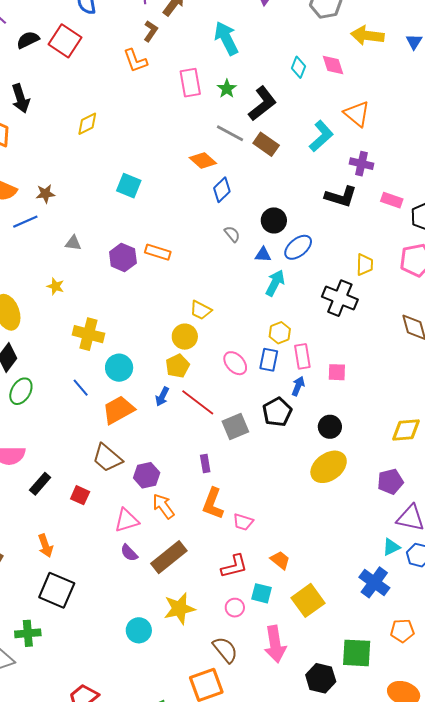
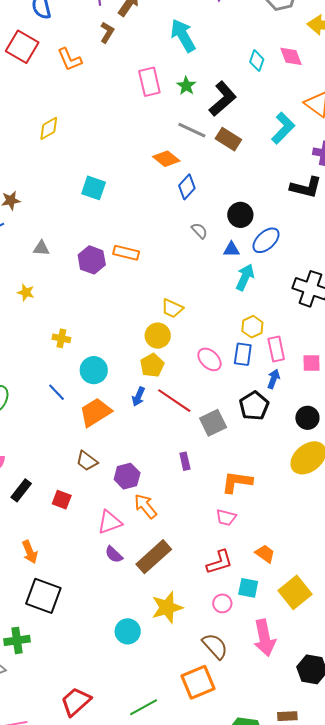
orange L-shape: (135, 61) -> (70, 59), moved
yellow cross: (88, 334) -> (61, 338), size x0.6
brown trapezoid: (107, 458) -> (87, 461), size x0.7
orange L-shape: (213, 504) -> (237, 482), moved, turned 80

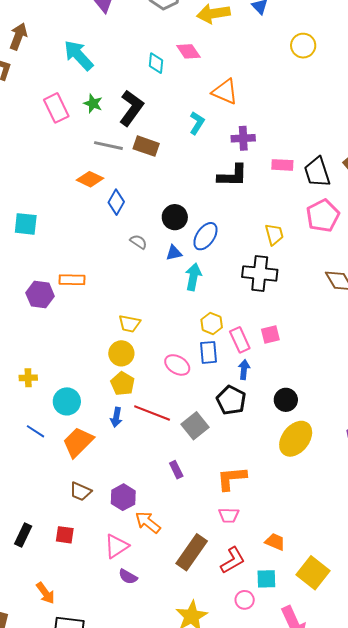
cyan L-shape: (283, 128) -> (197, 123), size x0.7
pink square: (311, 363) -> (270, 334), moved
brown rectangle: (154, 557) -> (192, 552), moved

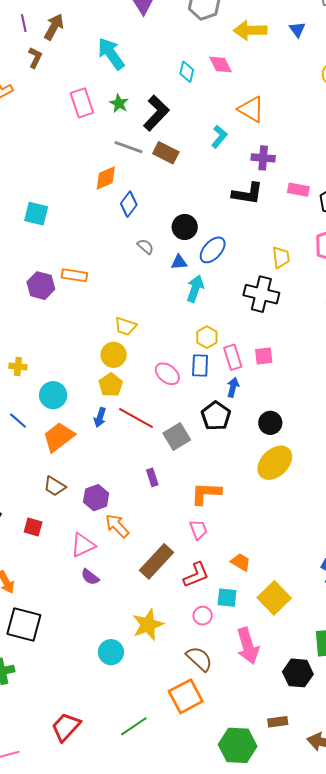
orange diamond: (90, 179) -> (106, 178), turned -56
pink trapezoid: (229, 515) -> (198, 530), turned -120

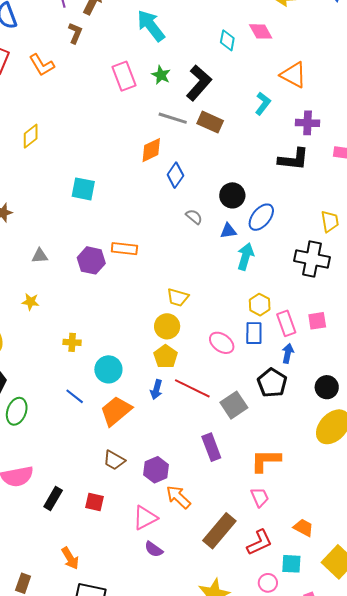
purple rectangle: (152, 477) -> (211, 447), size x1.5

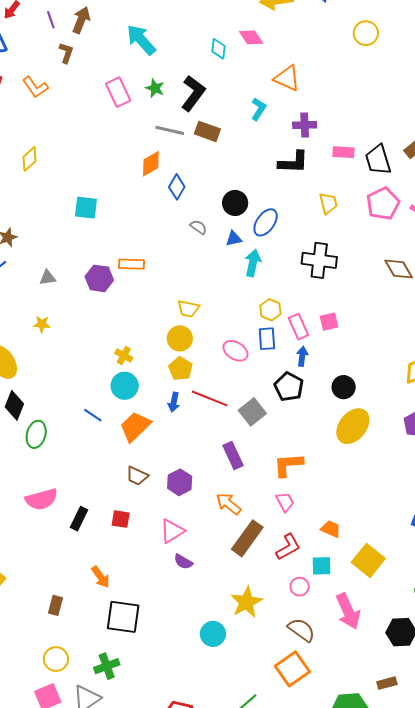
yellow trapezoid: (330, 221) -> (328, 203), moved
yellow cross: (72, 342) -> (124, 355), moved, turned 30
orange arrow: (178, 497) -> (229, 504), moved

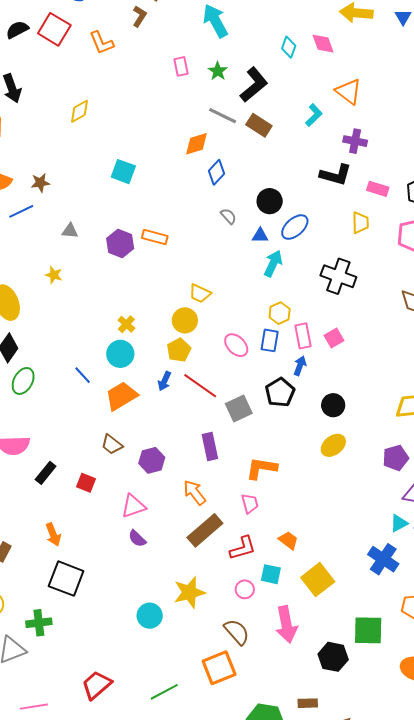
pink rectangle: (118, 92) -> (181, 66), size x0.7
pink rectangle: (343, 152) -> (378, 189), moved
pink square: (329, 322) -> (334, 338), turned -30
yellow ellipse: (353, 426) -> (333, 445), size x0.7

